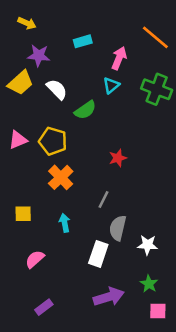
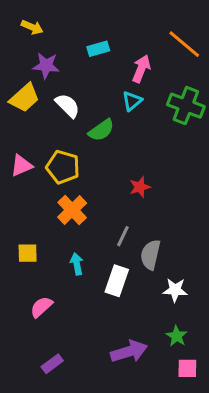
gray semicircle: (118, 228) -> (151, 255), moved
white rectangle: (98, 254) -> (117, 281), moved

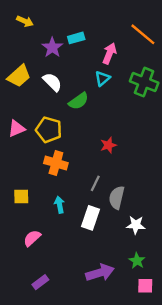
purple star: (46, 66) -> (52, 47), moved, turned 30
orange cross: (72, 210) -> (56, 163), turned -30

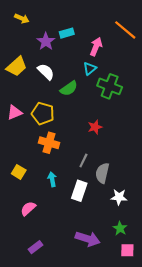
green cross: (144, 82) -> (110, 86), moved
yellow square: (21, 196) -> (19, 172), turned 32
purple arrow: (100, 273) -> (88, 239), turned 35

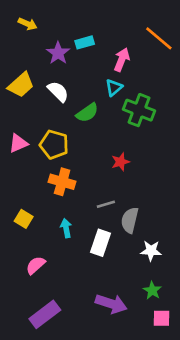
gray line: (83, 160) -> (106, 204), turned 48
purple rectangle: (35, 247) -> (45, 314), size x1.6

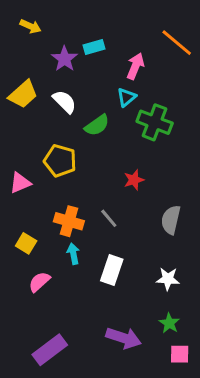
pink triangle: (18, 143) -> (20, 183), moved
orange cross: (62, 182) -> (69, 221), moved
gray line: (106, 204) -> (109, 218), moved, turned 66
gray semicircle: (130, 220) -> (171, 220), moved
pink semicircle: (36, 265) -> (39, 282), moved

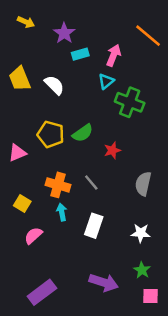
cyan rectangle: (94, 47) -> (80, 54), moved
purple star: (64, 59) -> (64, 33), moved
yellow trapezoid: (23, 94) -> (20, 79), turned 110
green semicircle: (97, 125) -> (83, 133), moved

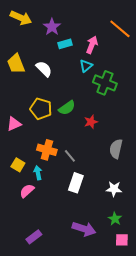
yellow arrow: (26, 22) -> (21, 18), size x1.5
gray line: (91, 182) -> (70, 156), moved
cyan arrow: (62, 212) -> (38, 173), moved
purple rectangle: (42, 292) -> (34, 237), size x0.7

